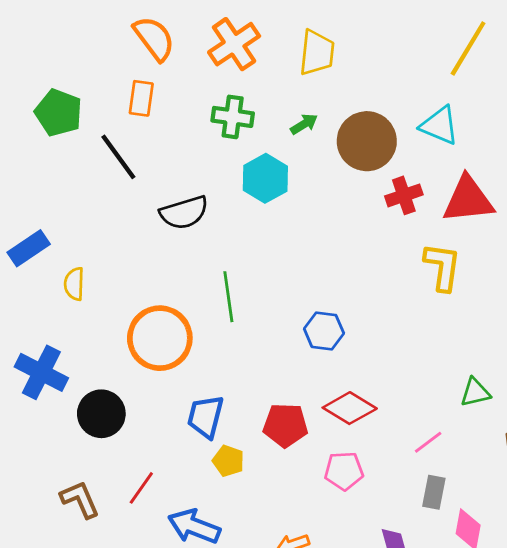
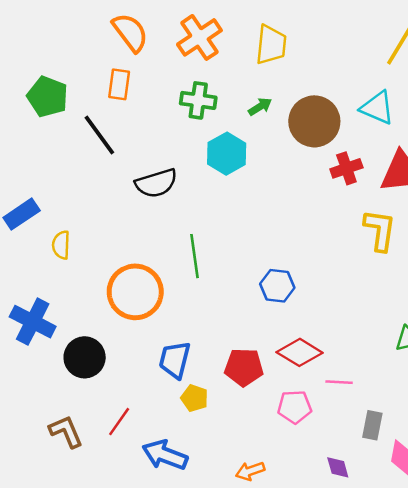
pink line: (428, 442) -> (339, 382), moved, turned 40

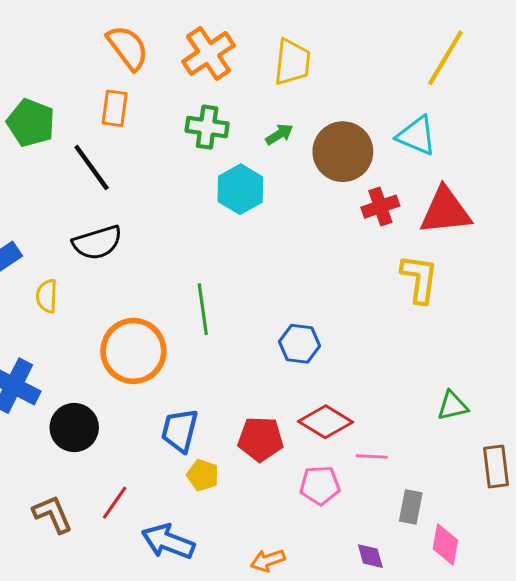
black semicircle: (156, 183) -> (97, 243), moved

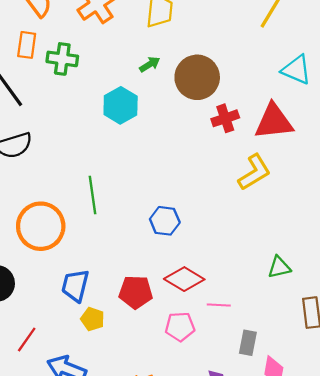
green cross: (207, 127) -> (62, 59), moved
cyan triangle: (417, 136) -> (296, 70), moved
yellow L-shape: (419, 279) -> (254, 172), turned 51

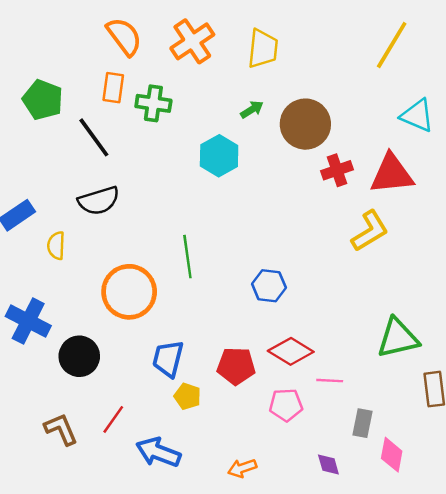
green triangle: (279, 267) -> (398, 338), size x1.6

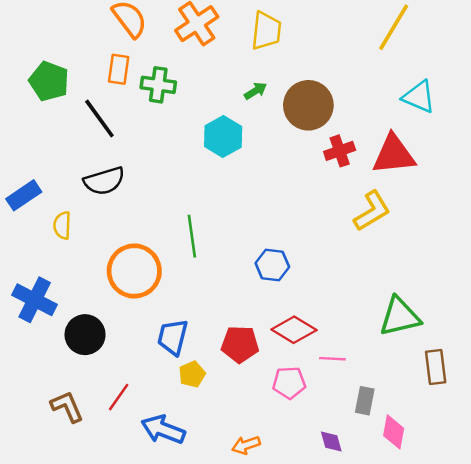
yellow pentagon: (187, 396) -> (192, 374), turned 30

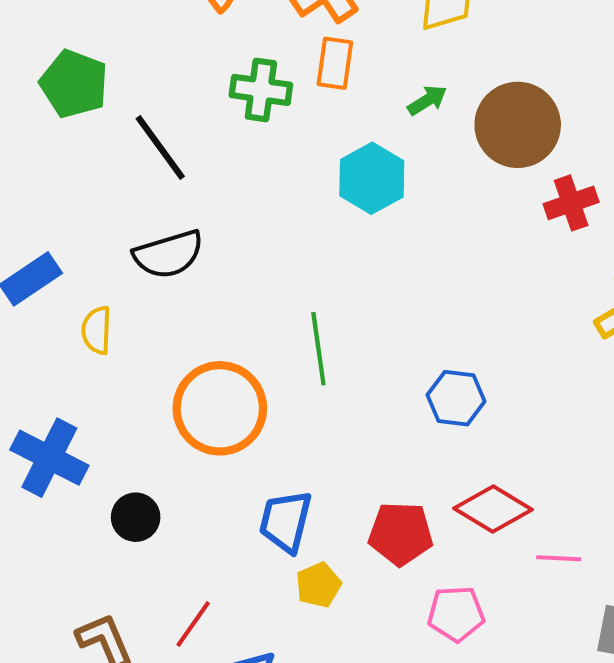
orange rectangle: (119, 69) -> (335, 63), moved
black circle: (85, 335) -> (136, 517), size x0.7
pink pentagon: (289, 383) -> (456, 614), moved

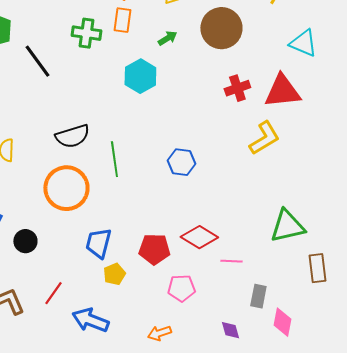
brown circle: (518, 125) -> (221, 28), moved
black semicircle: (168, 254) -> (72, 136), moved
blue hexagon: (456, 398) -> (181, 162), moved

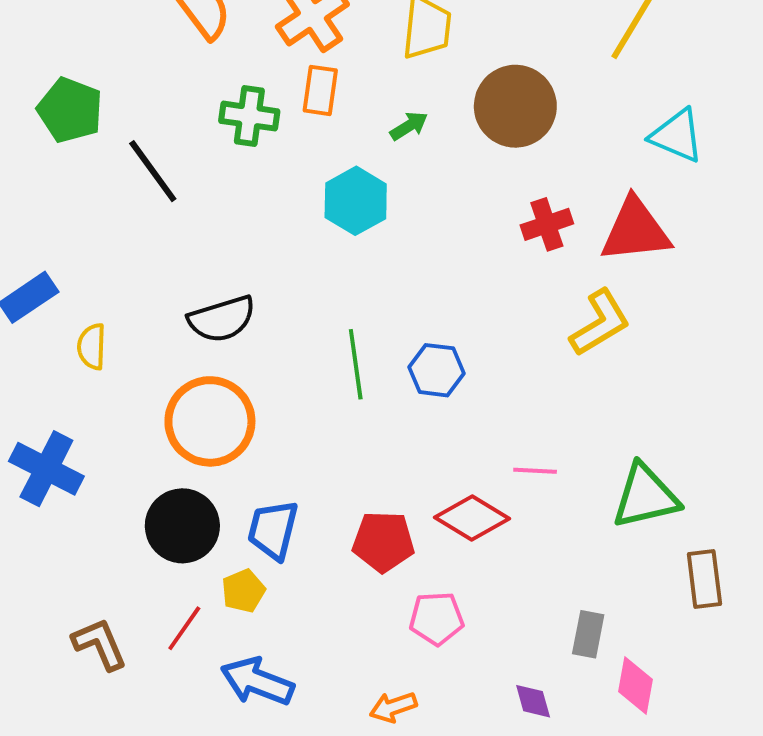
green line: (114, 159) -> (356, 364), moved
black circle: (25, 241) -> (182, 526), moved, size x1.6
pink line: (231, 261) -> (535, 471), moved
yellow pentagon: (114, 274) -> (243, 591), moved

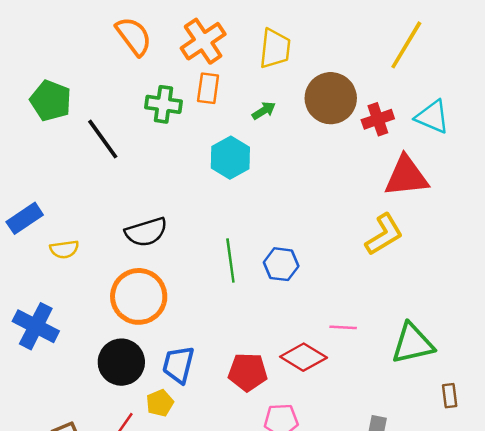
red cross: (547, 224) -> (378, 119), moved
yellow semicircle: (92, 347) -> (64, 249), turned -100
brown rectangle: (704, 579) -> (450, 396), size x0.7

